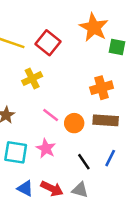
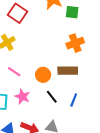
orange cross: (102, 88) -> (75, 43), moved
pink line: (51, 115) -> (14, 72), moved
black line: (84, 162) -> (52, 97), moved

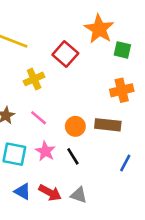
red square: (17, 13) -> (65, 54), moved
black line: (52, 97) -> (73, 156), moved
blue line: (74, 100) -> (125, 163), moved

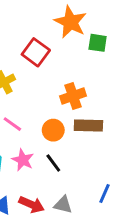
orange cross: (122, 90) -> (73, 96), moved
blue line: (125, 163) -> (104, 194), moved

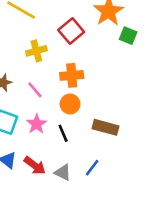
orange cross: (73, 96) -> (72, 75), moved
brown rectangle: (88, 126) -> (105, 127), moved
blue line: (104, 194) -> (92, 168), moved

